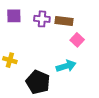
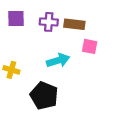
pink square: (77, 40) -> (90, 46), turned -32
cyan arrow: (66, 66) -> (58, 61), moved

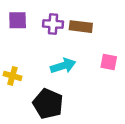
pink square: (90, 46) -> (109, 62), moved

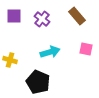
purple cross: (53, 24) -> (42, 19), turned 35
brown rectangle: (81, 27) -> (77, 16), moved, turned 42

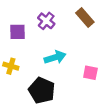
purple square: (14, 16) -> (17, 32), moved
pink square: (86, 49) -> (90, 73), moved

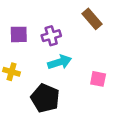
purple cross: (46, 21) -> (51, 36), moved, turned 35

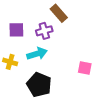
brown rectangle: (92, 19) -> (59, 13), moved
cyan arrow: (60, 62) -> (37, 54), moved

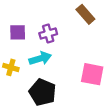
brown rectangle: (59, 13) -> (85, 14), moved
pink square: (85, 68) -> (92, 74), size x1.5

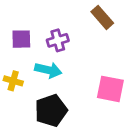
cyan arrow: (40, 58) -> (48, 70), turned 30
black pentagon: (43, 92) -> (51, 111), turned 30

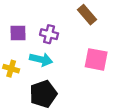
purple cross: (58, 40) -> (49, 34), turned 30
pink square: (110, 89) -> (96, 59), moved

